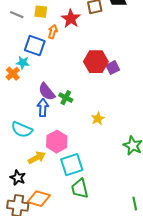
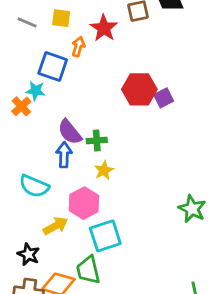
green cross: (66, 98) -> (97, 141), turned -32
yellow star: (98, 119) -> (104, 170), moved
green trapezoid: (80, 189) -> (88, 270), moved

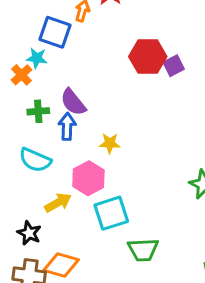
green cross: (97, 141) -> (38, 111), moved
yellow star: (104, 170) -> (110, 143), turned 30
green trapezoid: (88, 270) -> (143, 250), moved, turned -80

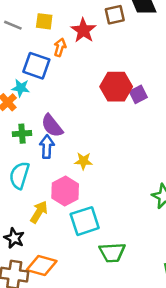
cyan semicircle: (35, 160) -> (19, 175), turned 84
yellow arrow: (58, 203) -> (39, 212), turned -30

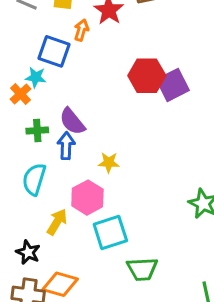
purple square: (138, 94) -> (173, 85), size x1.5

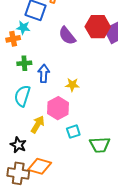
orange cross: (20, 94) -> (13, 39), turned 32
purple semicircle: (72, 121) -> (67, 36), moved
cyan square: (110, 233) -> (73, 132), size x0.6
green trapezoid: (142, 269) -> (100, 145), moved

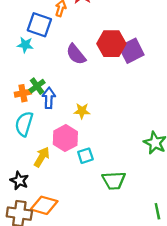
orange cross: (13, 39) -> (23, 93), moved
green cross: (24, 63) -> (37, 86), moved, turned -32
cyan square: (73, 132) -> (85, 156), moved

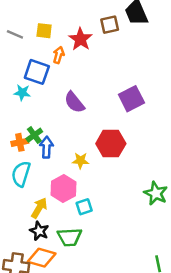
red hexagon: (111, 44) -> (111, 144), moved
black star: (19, 181) -> (39, 231), moved
green trapezoid: (114, 181) -> (70, 237), moved

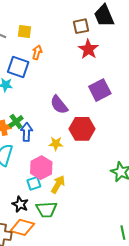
red star: (80, 39) -> (88, 49), moved
purple semicircle: (74, 102) -> (59, 105), moved
cyan square: (84, 207) -> (34, 183), moved
yellow arrow: (39, 208) -> (58, 184), moved

